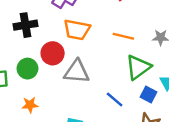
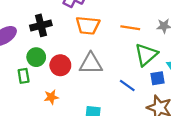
red circle: (53, 53) -> (60, 65), moved
green circle: (27, 69) -> (36, 57), moved
blue square: (149, 94) -> (158, 78), turned -32

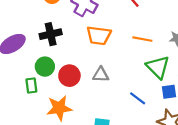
green triangle: (146, 55) -> (158, 67), turned -35
gray triangle: (91, 63) -> (101, 75), size x0.7
orange star: (51, 97) -> (59, 108), size x1.6

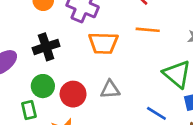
orange line: (142, 39) -> (148, 30), moved

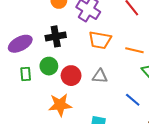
orange line: (148, 30) -> (134, 50), moved
green rectangle: (29, 110) -> (26, 74), moved

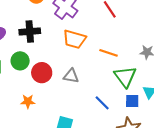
orange star: (60, 105) -> (28, 101), size x0.6

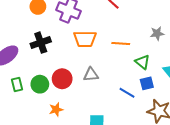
green circle: (20, 61) -> (40, 84), moved
green triangle: (125, 77) -> (142, 62), size x0.7
blue square: (132, 101) -> (147, 83), moved

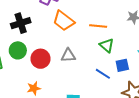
orange trapezoid: (85, 39) -> (64, 21), turned 35
green triangle: (142, 62) -> (107, 45), moved
green circle: (40, 84) -> (18, 50), moved

